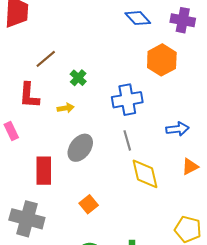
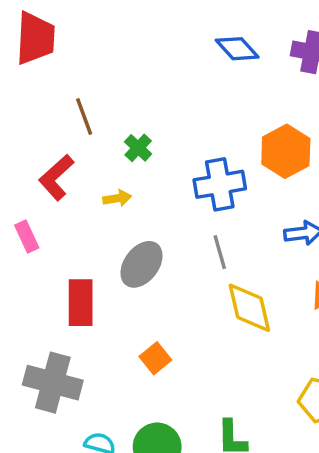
brown line: (46, 59) -> (84, 117), turned -70
orange hexagon: (162, 60) -> (286, 151), moved
red L-shape: (29, 95) -> (56, 177), turned 44

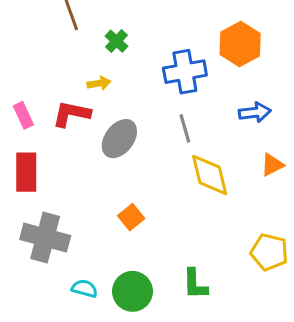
red L-shape: (56, 177) -> (71, 114), moved, turned 54
red rectangle: (81, 303) -> (26, 172), moved

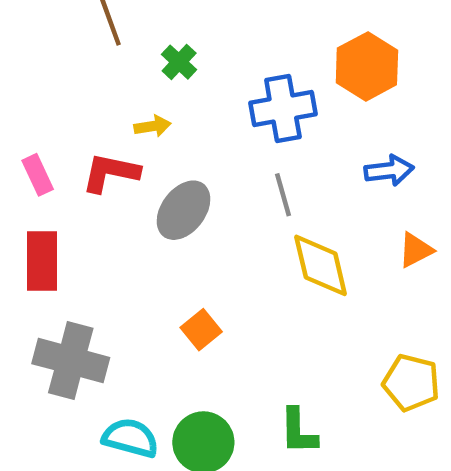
cyan semicircle: (84, 288) -> (130, 438), size x1.4

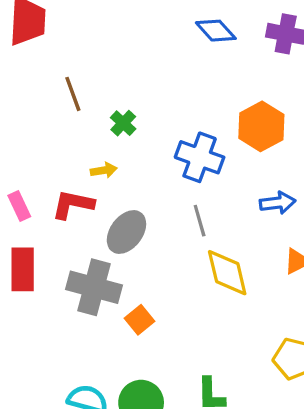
blue cross: (283, 108) -> (200, 157), turned 30
gray cross: (71, 361) -> (94, 287), moved

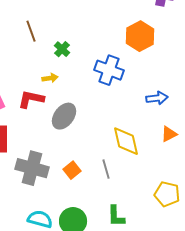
orange hexagon: (261, 126) -> (140, 36), moved
gray line: (200, 221) -> (106, 169), moved
gray cross: (94, 287) -> (32, 168), moved

